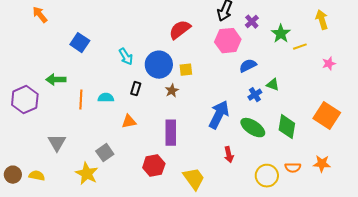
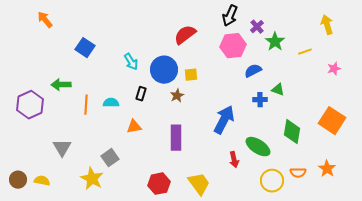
green star: (281, 34) -> (275, 42), moved
blue cross: (255, 95) -> (260, 100), turned 32
green ellipse: (253, 128) -> (258, 147), moved
orange star: (322, 164) -> (327, 169), turned 30
red hexagon: (154, 166) -> (159, 184), moved

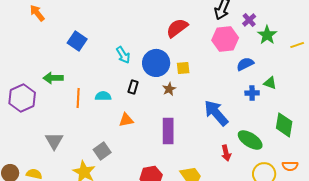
blue arrow: (224, 120) -> (216, 113), turned -68

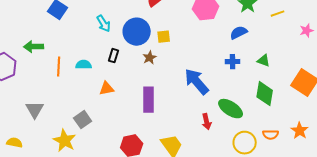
blue semicircle: (245, 64) -> (239, 33), moved
green triangle: (270, 83) -> (264, 61), moved

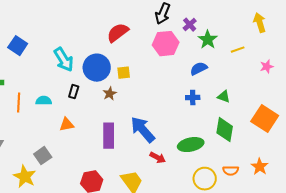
cyan arrow: (104, 24) -> (64, 60), size x1.4
blue arrow: (197, 82) -> (143, 130), moved
green ellipse: (231, 109) -> (191, 145), turned -45
red arrow: (207, 122) -> (158, 158), moved, turned -49

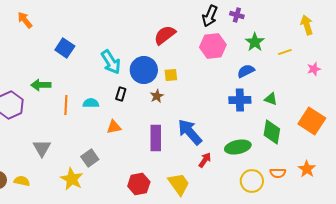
purple cross: (190, 25) -> (237, 15), moved, turned -32
blue cross: (193, 98) -> (240, 100), size x1.5
red arrow: (158, 158) -> (205, 160), turned -84

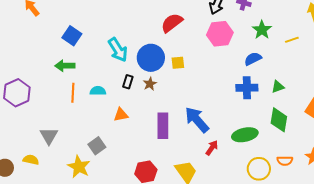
green arrow: (41, 85) -> (65, 66), moved
brown star: (157, 96) -> (150, 84), moved
green triangle: (271, 99) -> (278, 87), turned -40
yellow semicircle: (22, 181) -> (31, 160), moved

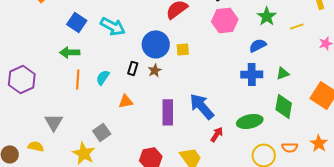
cyan arrow: (118, 50) -> (113, 26), moved, turned -30
cyan semicircle: (98, 91) -> (103, 77), turned -56

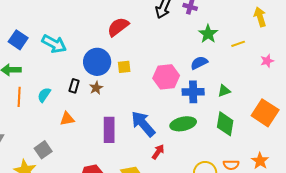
pink hexagon: (225, 20) -> (166, 77), moved
green ellipse: (250, 121) -> (183, 124), moved

